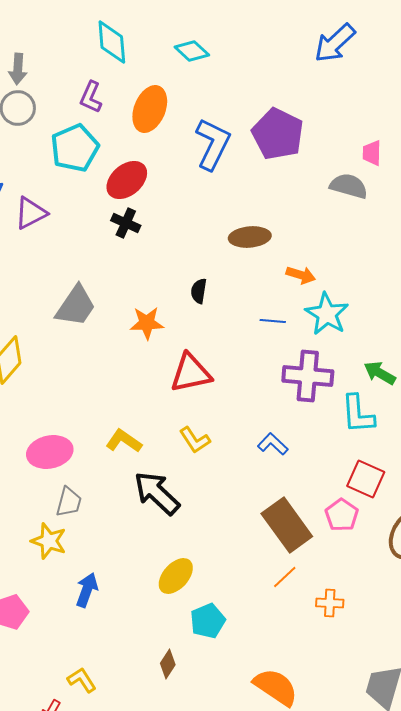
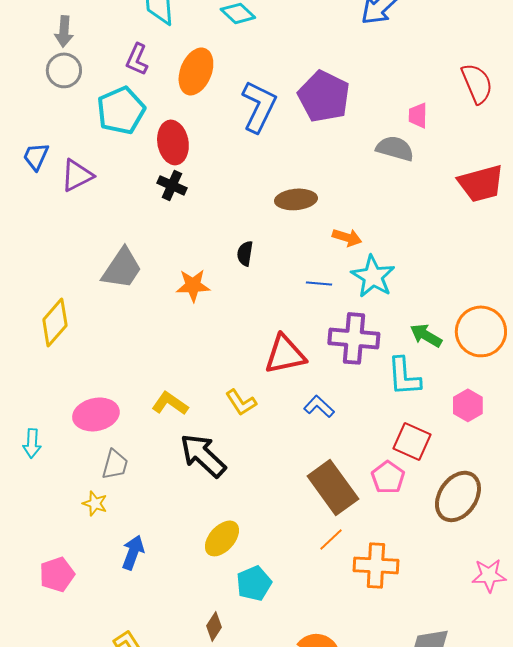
red ellipse: (127, 180) -> (173, 142), turned -60
red triangle: (191, 373) -> (285, 354), moved
yellow star: (49, 541) -> (95, 503), size x0.7
orange cross: (330, 603) -> (376, 565), size x1.6

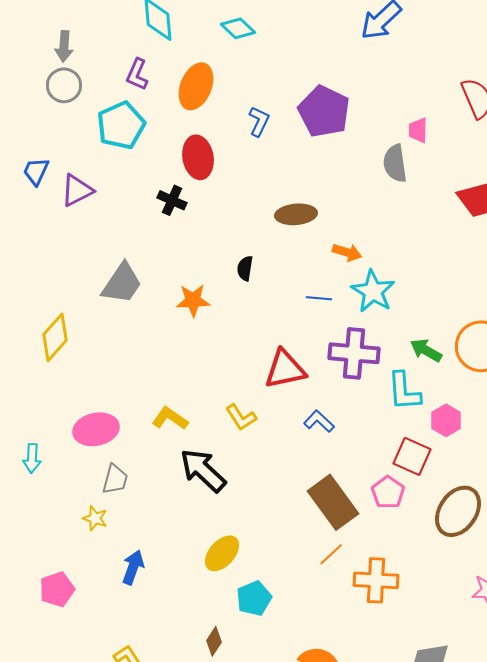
blue L-shape: (259, 106) -> (259, 121), size x0.6
red ellipse: (173, 142) -> (198, 157), moved
gray semicircle: (395, 148) -> (395, 163), turned -114
pink hexagon: (468, 405) -> (446, 420), moved

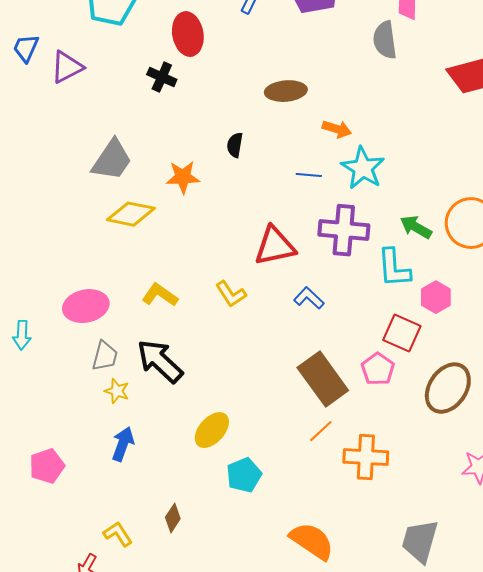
yellow diamond: (55, 337) -> (131, 214), moved, turned 60
black arrow: (203, 470) -> (160, 361), moved
yellow star: (95, 518) -> (117, 391), moved
brown diamond: (214, 641) -> (173, 518), moved

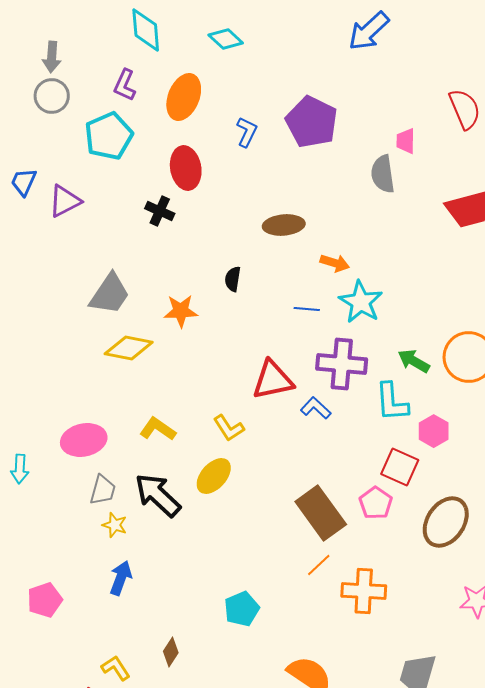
blue L-shape: (309, 298) -> (316, 408), moved
yellow ellipse: (212, 430) -> (214, 476), moved

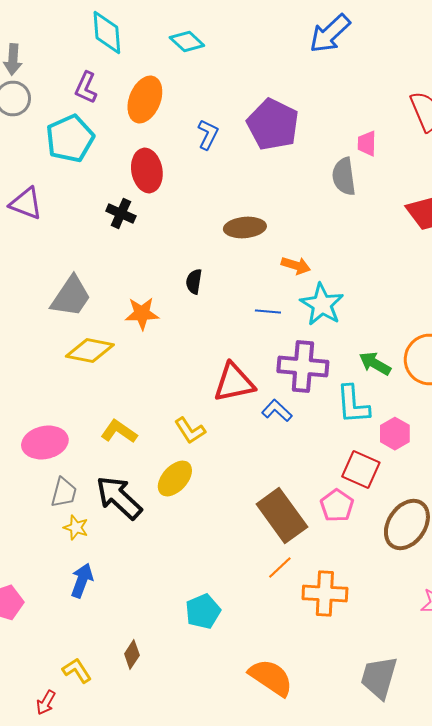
purple triangle: (65, 201) -> (26, 204), turned 48

